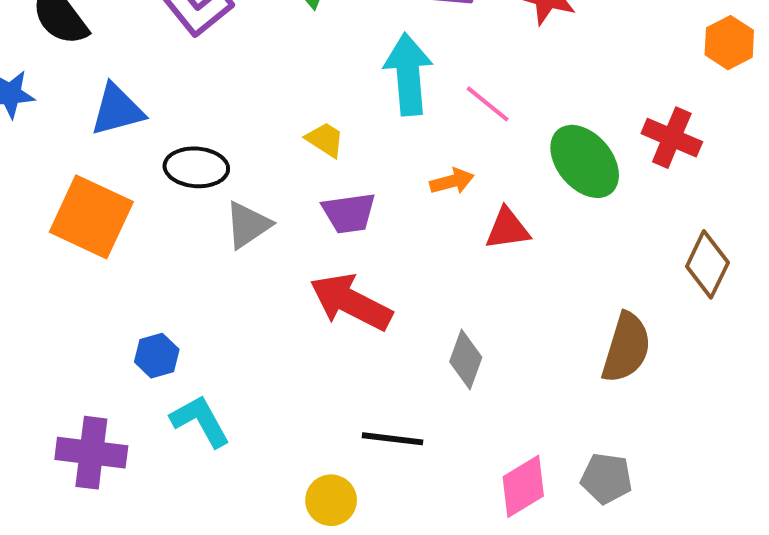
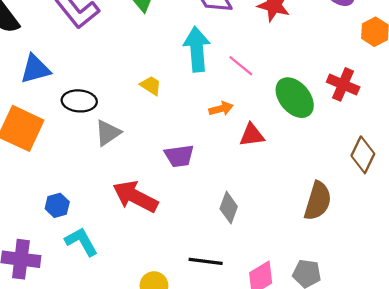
purple trapezoid: (349, 213) -> (179, 156), moved
red arrow: (351, 302) -> (135, 197), moved
black line: (392, 439) -> (206, 261), moved

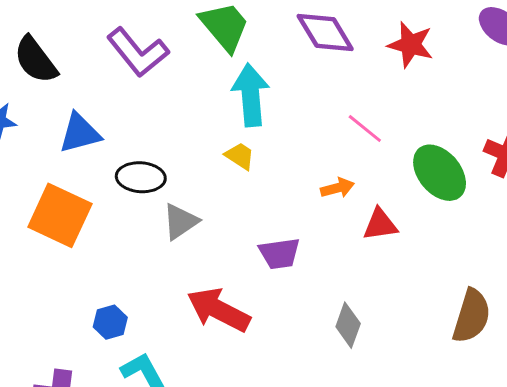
cyan arrow: (197, 49) -> (251, 95), moved

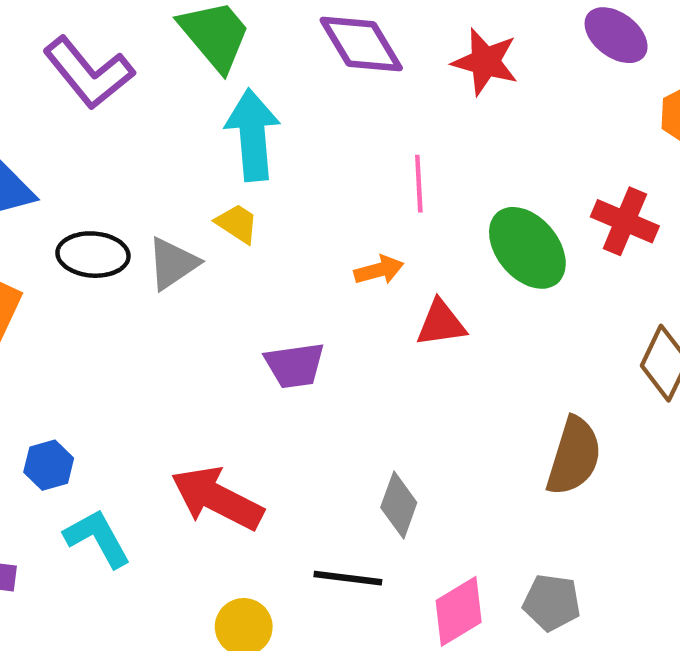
pink line: (365, 128) -> (419, 184), turned 48
gray triangle: (180, 221) -> (173, 263), moved
red arrow: (219, 310) -> (217, 498), moved
gray diamond: (348, 325) -> (399, 505), moved

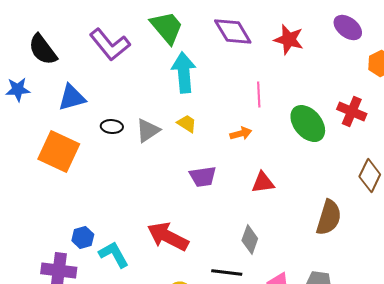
yellow trapezoid: (237, 224) -> (187, 124), moved
black ellipse: (93, 255) -> (112, 127), size x0.7
red triangle: (441, 323) -> (263, 183), moved
blue hexagon: (49, 465) -> (83, 238), moved

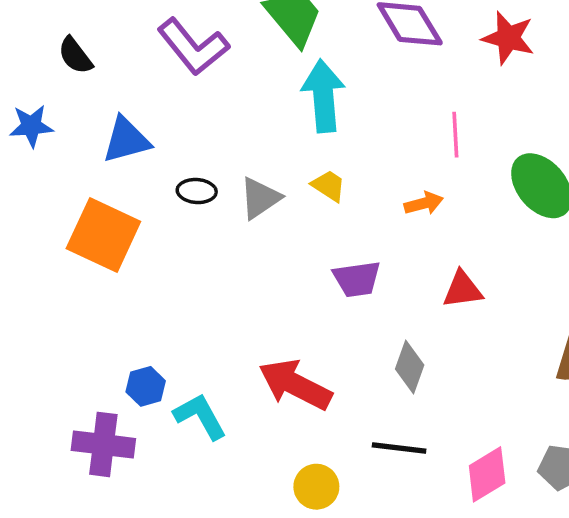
black semicircle: (43, 50) -> (75, 55), size x0.7
gray diamond: (250, 240) -> (410, 367), moved

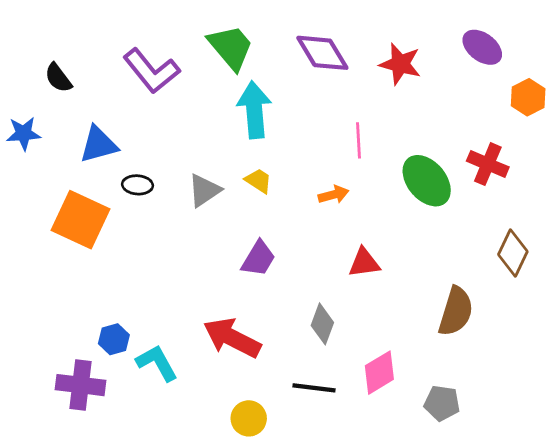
black ellipse: (197, 191) -> (138, 185), moved
purple trapezoid: (357, 279) -> (258, 259), moved, turned -51
pink diamond: (487, 474) -> (379, 373), moved

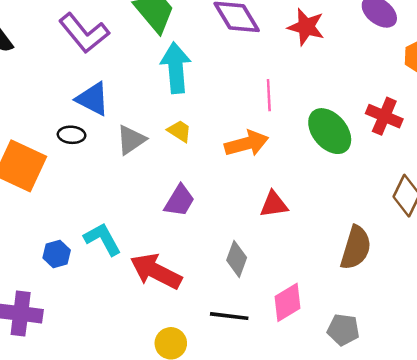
blue triangle: (99, 145) -> (93, 99), moved, turned 42
orange arrow: (334, 195) -> (247, 143), size x1.6
blue hexagon: (114, 339) -> (57, 254), moved
cyan L-shape: (157, 363) -> (103, 239), moved

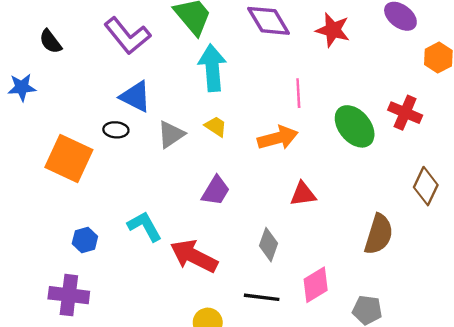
blue hexagon: (57, 254) -> (85, 240), moved

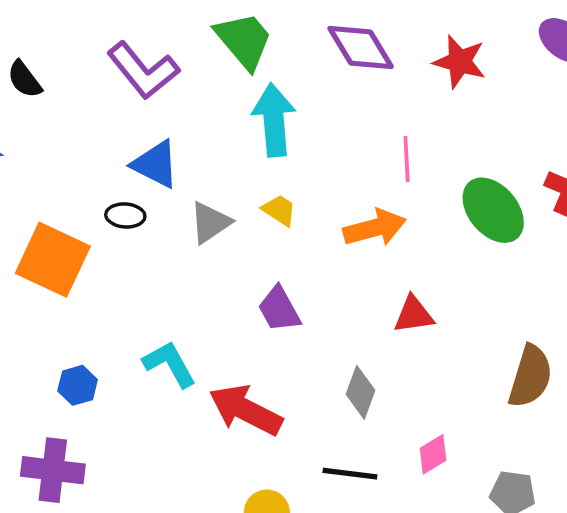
purple trapezoid: (216, 191) -> (279, 309), turned 120
pink diamond: (316, 285) -> (433, 454), size x0.7

